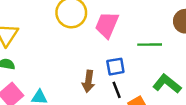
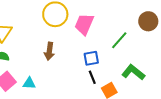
green line: (150, 45) -> (119, 40), turned -48
brown arrow: (88, 81) -> (49, 51), moved

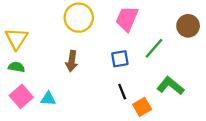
pink trapezoid: (84, 24) -> (127, 19), moved
blue square: (91, 58) -> (120, 59), moved

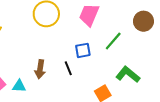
brown arrow: (72, 61) -> (40, 69), moved
black line: (122, 92) -> (68, 68), moved

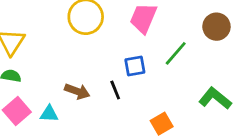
brown arrow: (40, 69) -> (77, 91), turned -78
green L-shape: (128, 74) -> (215, 98), moved

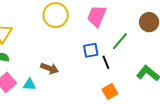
black line: (115, 90) -> (106, 62), moved

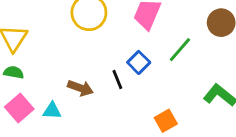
blue square: (91, 50) -> (139, 62), turned -35
black line: (106, 62) -> (117, 80), moved

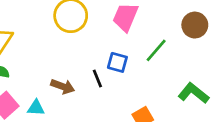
blue square: (139, 62) -> (117, 62), turned -30

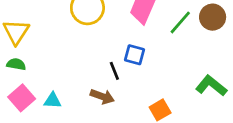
green line: (156, 50) -> (180, 22), moved
brown arrow: (63, 86) -> (102, 96), moved

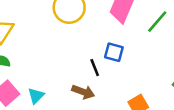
cyan triangle: (52, 101) -> (36, 96), turned -48

